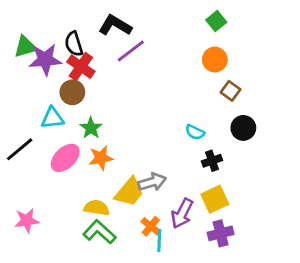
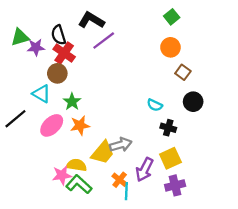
purple star: (45, 60) -> (36, 47), size x0.7
cyan triangle: (52, 118) -> (41, 94), turned 36
black cross: (212, 161) -> (168, 128), turned 35
pink star: (27, 221) -> (62, 175), moved

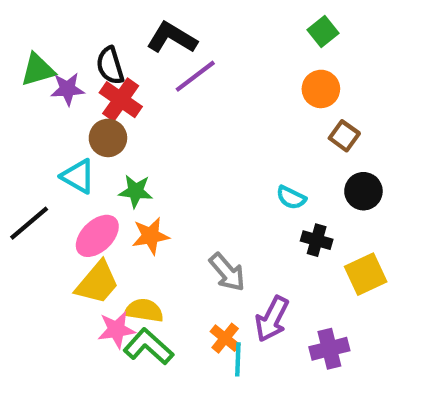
green star: (72, 102) -> (136, 191), turned -30
gray arrow: (121, 145) -> (227, 272), turned 65
yellow trapezoid: (103, 153) -> (97, 283), moved
yellow square: (170, 158) -> (366, 274), moved

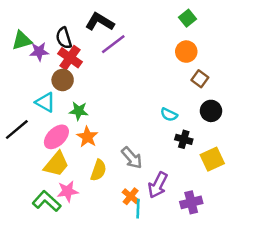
orange star: (151, 236) -> (87, 137), turned -30
yellow semicircle: (144, 310) -> (98, 170), moved, turned 100
green L-shape: (148, 347) -> (47, 201), moved

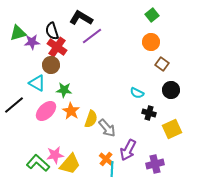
yellow trapezoid: (56, 164) -> (70, 164), moved
yellow semicircle: (98, 170) -> (91, 119), moved

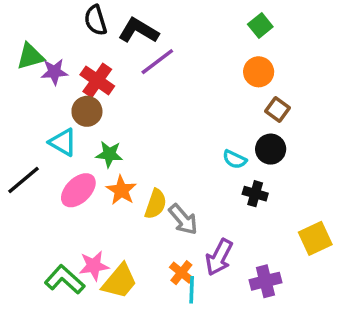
black semicircle: (52, 31) -> (96, 20), moved
black circle: (171, 90) -> (271, 149), moved
yellow square: (172, 129) -> (315, 238), moved

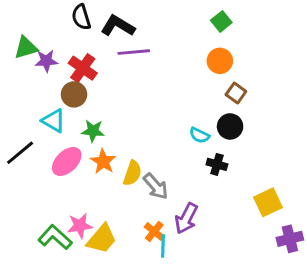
purple line: (157, 62) -> (134, 52), turned 32
purple cross: (265, 281) -> (290, 239), moved

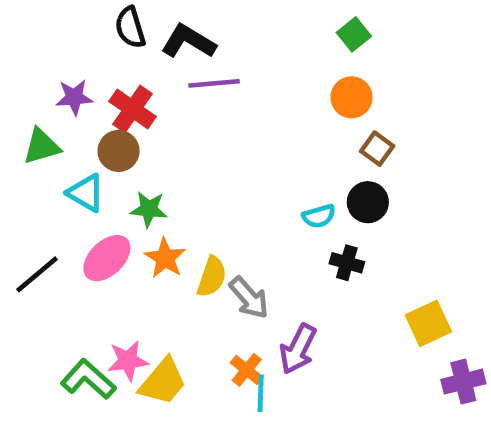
green triangle: (26, 48) -> (42, 146), moved
cyan semicircle: (199, 135) -> (319, 216), turned -42
black line: (20, 153) -> (37, 274), moved

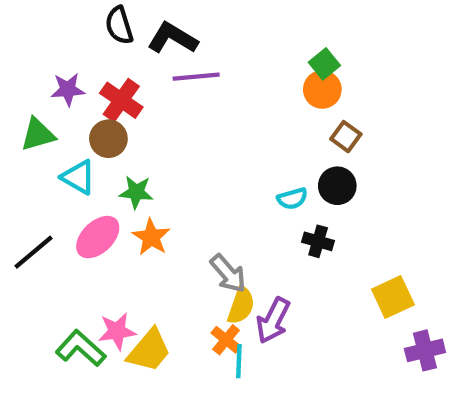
green square: (354, 34) -> (324, 64), moved
yellow semicircle: (212, 277) -> (241, 306), moved

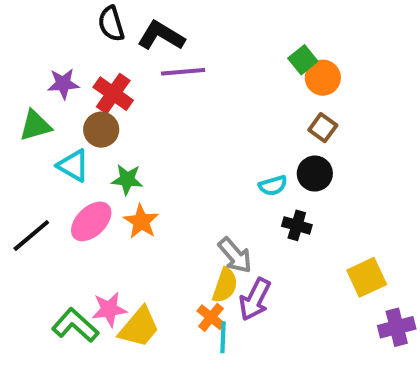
orange circle: (322, 89) -> (323, 78), moved
gray arrow: (228, 273) -> (235, 255), moved

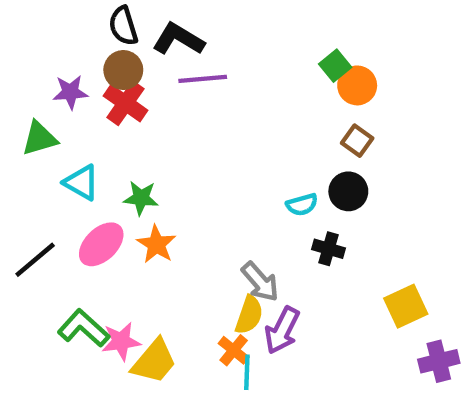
brown circle: (101, 130) -> (123, 70), moved
green L-shape: (75, 325) -> (84, 328), moved

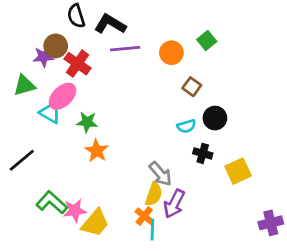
brown circle: (123, 70) -> (56, 46), moved
orange circle: (357, 85) -> (171, 53), moved
brown square: (357, 141) -> (192, 87), moved
pink ellipse: (101, 244) -> (63, 96), moved
yellow square: (406, 306) -> (238, 171), moved

